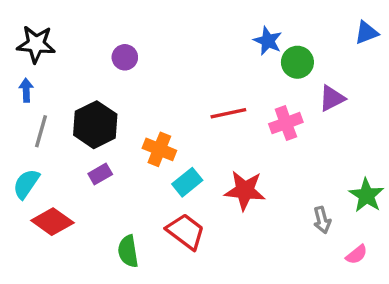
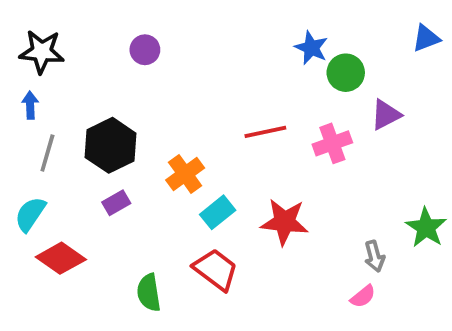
purple circle: (125, 57) -> (145, 50), moved
orange cross: (159, 149) -> (185, 174), turned 32
pink semicircle: (357, 255) -> (363, 296), moved

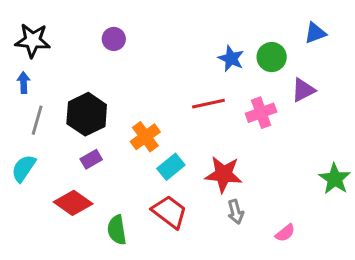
blue triangle: (426, 38) -> (315, 33), moved
blue star: (311, 48) -> (231, 59), moved
gray arrow: (374, 256) -> (236, 212), moved
red diamond: (61, 258) -> (73, 203), moved

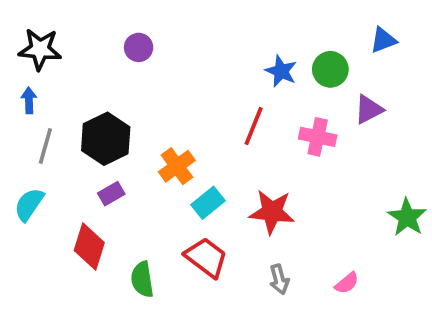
red line: (208, 104) -> (254, 126), turned -56
pink cross: (261, 113) -> (318, 137), turned 32
red diamond: (73, 203) -> (89, 247), turned 72
gray arrow: (236, 212) -> (279, 279), moved

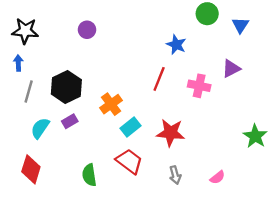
blue triangle: (383, 40) -> (240, 25), turned -36
green circle: (330, 69) -> (207, 14), moved
cyan semicircle: (29, 205) -> (40, 128), moved
red diamond: (89, 247) -> (31, 169), moved

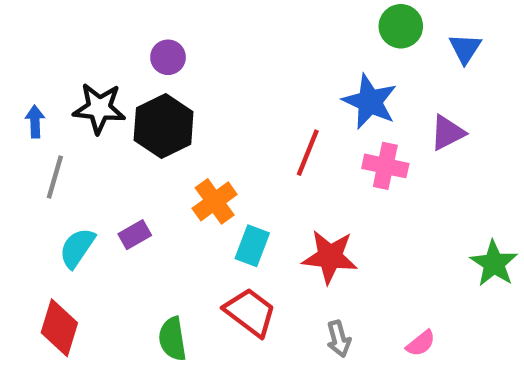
black star: (25, 31) -> (99, 108), moved
blue star: (176, 45) -> (370, 102), moved, size x1.4
black hexagon: (66, 87) -> (164, 126), moved
cyan rectangle: (130, 127) -> (252, 246), turned -30

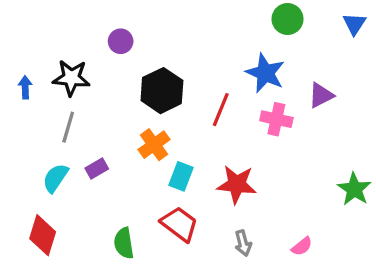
blue triangle: (465, 48) -> (354, 24), moved
black hexagon: (164, 126) -> (162, 91), moved
gray line: (55, 177) -> (68, 127), moved

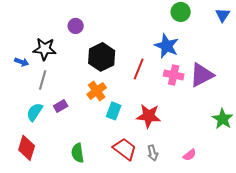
blue arrow: (25, 87) -> (22, 62), moved, turned 112
purple triangle: (321, 95) -> (202, 75), moved, size x1.5
red trapezoid: (179, 224) -> (125, 149), moved

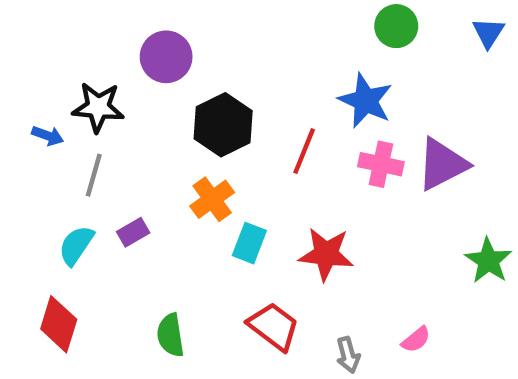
purple circle: (76, 26) -> (166, 57), size x1.5
gray arrow: (153, 153) -> (348, 355), moved

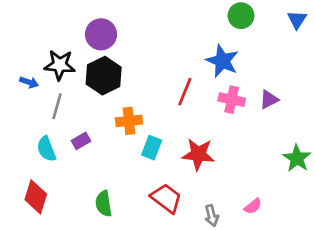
black hexagon: (223, 125) -> (104, 76), moved
purple triangle: (442, 164) -> (269, 100), size x0.6
orange cross: (212, 199) -> (129, 121), turned 30
cyan semicircle: (76, 245) -> (46, 149), turned -55

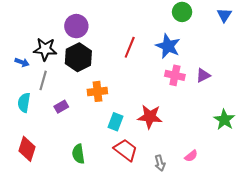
red line: (185, 92) -> (130, 47), moved
cyan rectangle: (152, 148) -> (116, 122), moved
cyan semicircle: (46, 149) -> (24, 103), moved, turned 30

